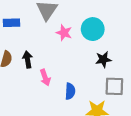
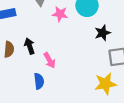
blue semicircle: (70, 91) -> (39, 81), moved

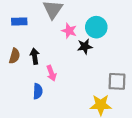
black star: (103, 33) -> (85, 46), moved

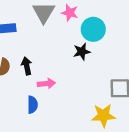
pink star: (69, 31) -> (70, 13), moved
pink arrow: (51, 73) -> (46, 84), turned -72

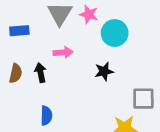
black star: (82, 52) -> (104, 71), moved
pink arrow: (46, 84) -> (63, 52), moved

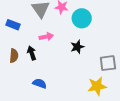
blue rectangle: (19, 31) -> (13, 25), turned 32
blue semicircle: (46, 116) -> (40, 83), turned -64

